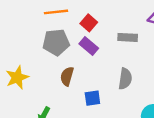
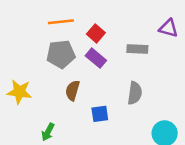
yellow star: (17, 77) -> (19, 92), turned 30

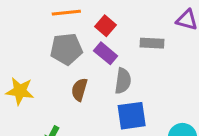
gray semicircle: (135, 93) -> (123, 81), moved
blue square: (100, 114) -> (132, 116), moved, size x1.5

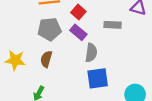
brown semicircle: (79, 90) -> (46, 59), moved

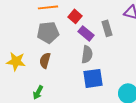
gray rectangle: (113, 25) -> (107, 28), turned 70
purple rectangle: (78, 32) -> (86, 33), moved

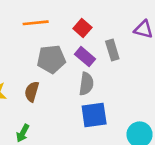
red square: (75, 16) -> (82, 28), moved
gray pentagon: (48, 32) -> (51, 59), moved

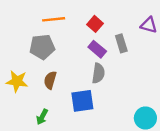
gray pentagon: (51, 59) -> (42, 47), moved
blue square: (94, 115) -> (82, 101), moved

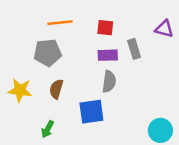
red square: (95, 24) -> (105, 28), turned -35
purple rectangle: (97, 49) -> (108, 55), turned -42

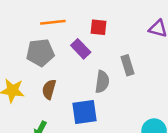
gray rectangle: (134, 49) -> (128, 65), moved
purple rectangle: (108, 55) -> (81, 49), moved, turned 48

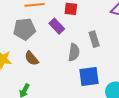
brown semicircle: (49, 89) -> (31, 58), turned -56
blue square: (84, 112) -> (89, 77), moved

